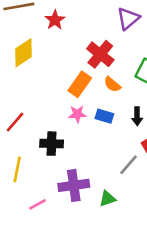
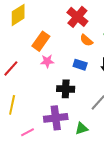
orange rectangle: (80, 84) -> (41, 41), moved
pink star: (77, 114) -> (47, 61), moved
black cross: (52, 144) -> (66, 89), moved

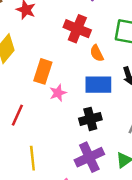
orange semicircle: (86, 40) -> (97, 53), turned 40
blue rectangle: (80, 65) -> (98, 85), size x1.5

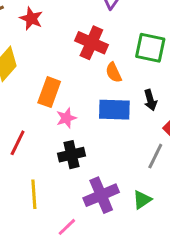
black cross: (90, 119) -> (72, 155), moved

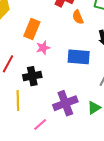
blue rectangle: (114, 110) -> (79, 57), moved
black cross: (72, 155) -> (32, 76), moved

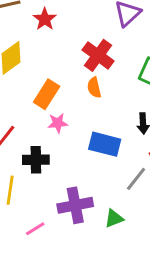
orange semicircle: (78, 17) -> (94, 87), moved

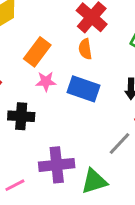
blue rectangle: (105, 144) -> (83, 89), moved
green triangle: (114, 218) -> (94, 181), size x1.4

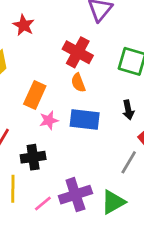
pink line: (15, 185) -> (43, 203), moved

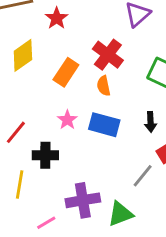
orange rectangle: (35, 95) -> (66, 72), moved
pink star: (49, 120) -> (67, 120), turned -30
pink line: (43, 203) -> (46, 223), moved

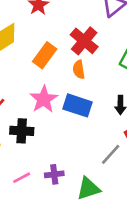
pink star: (67, 120) -> (44, 99), size x1.5
purple cross: (83, 200) -> (54, 174), size x0.6
pink line: (46, 223) -> (22, 178), moved

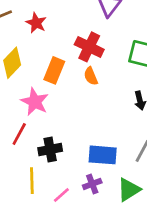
pink star: (44, 99) -> (35, 102), moved
blue rectangle: (78, 105) -> (103, 155), moved

